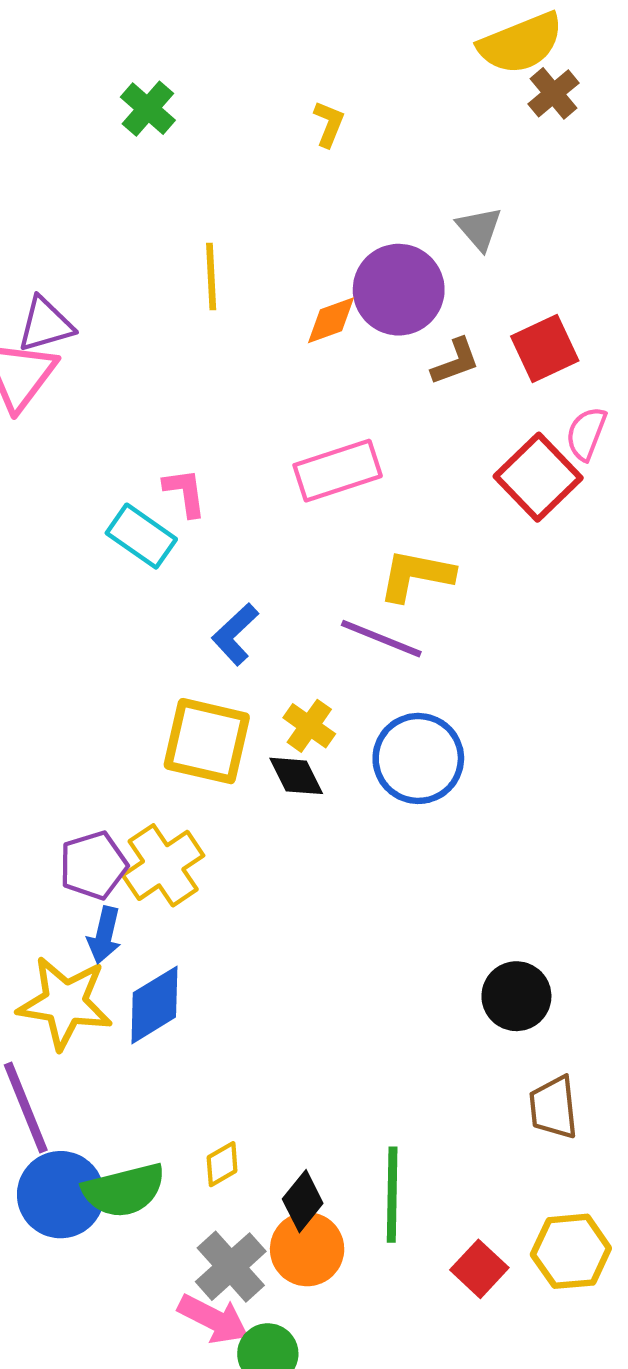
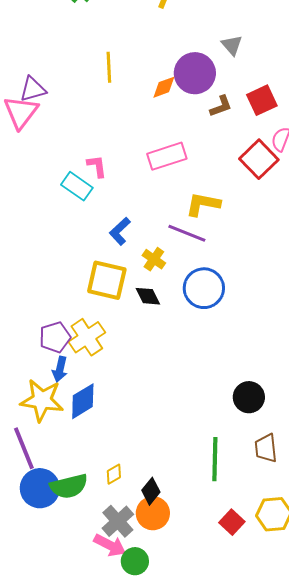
yellow cross: (309, 726) -> (154, 259), moved
green line: (392, 1195) -> (215, 459), moved

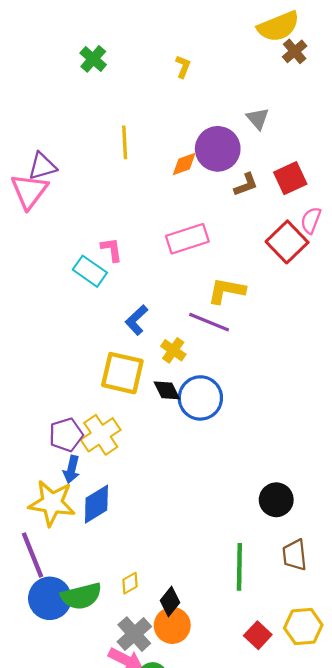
blue circle: (204, 288) -> (200, 398), moved

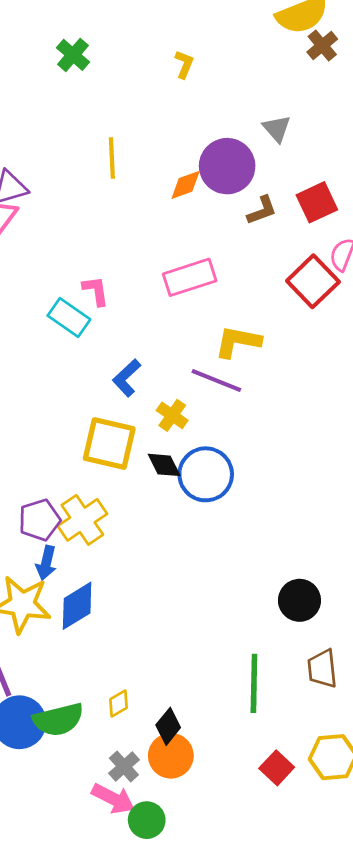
gray cross: (134, 634) -> (124, 766), size x0.7

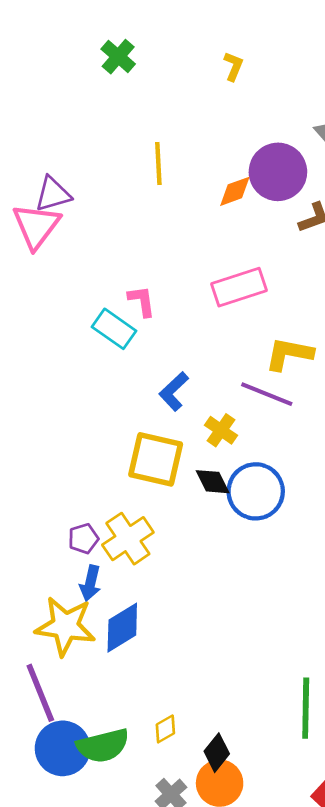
purple pentagon: (40, 520) -> (83, 539), size x0.7

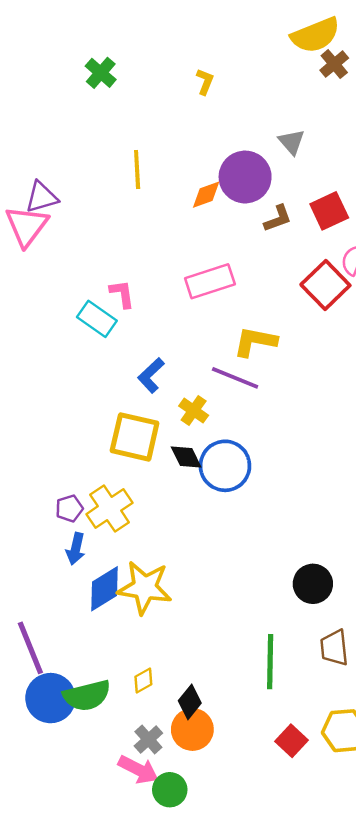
yellow star: (65, 626) -> (145, 588), moved

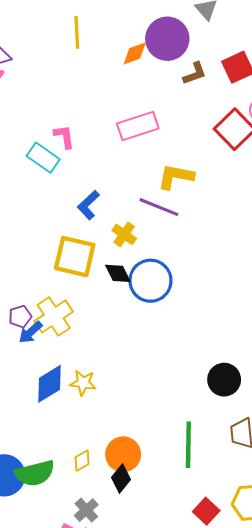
blue arrow: (76, 549) -> (31, 332), moved, turned 35
yellow star: (145, 588) -> (83, 383), size x0.6
orange circle: (192, 729) -> (123, 454), moved

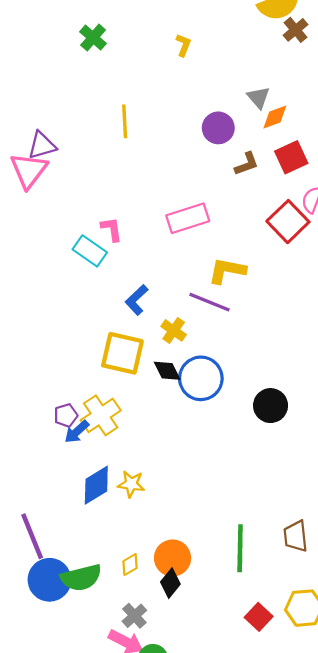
purple circle: (167, 39) -> (218, 128), size x0.7
orange diamond: (135, 53) -> (275, 117), moved
black circle: (224, 380) -> (271, 406), moved

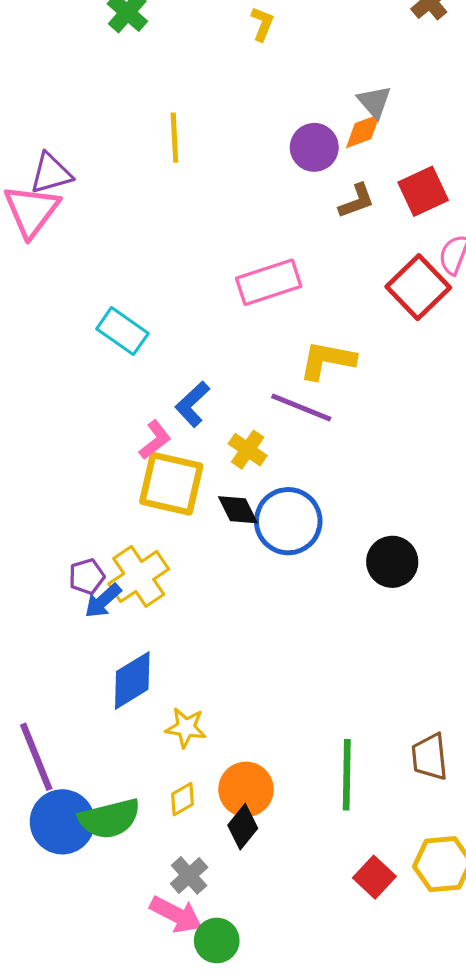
orange diamond: (275, 117) -> (363, 131), moved
pink L-shape: (112, 229) -> (155, 440), moved, turned 60
yellow star: (131, 484) -> (186, 728), moved

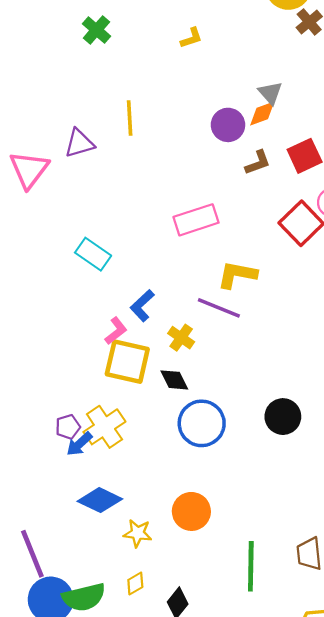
yellow L-shape: (262, 24) -> (191, 38), turned 50
purple triangle: (51, 173) -> (79, 143), moved
blue circle: (288, 521) -> (202, 423), moved
blue diamond: (132, 680) -> (100, 500), turned 57
orange circle: (246, 789) -> (191, 511), moved

